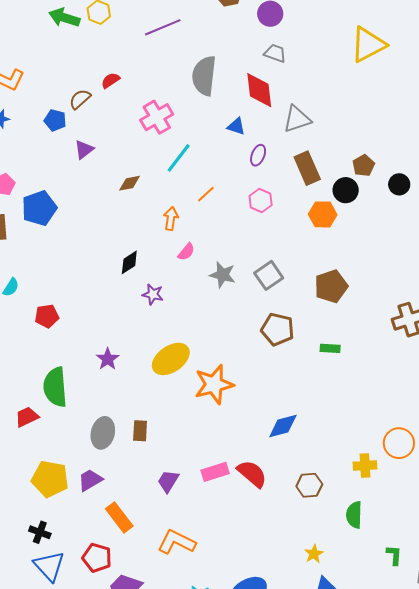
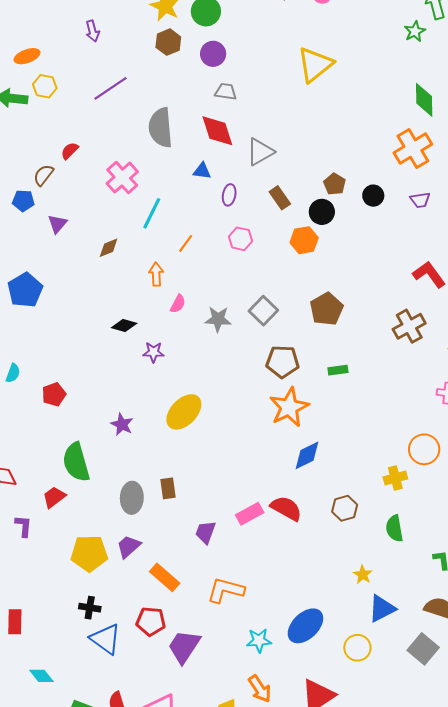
brown rectangle: (307, 168) -> (280, 198), size x0.7
black diamond: (129, 262) -> (124, 325), turned 60
orange star: (214, 384) -> (289, 407), moved

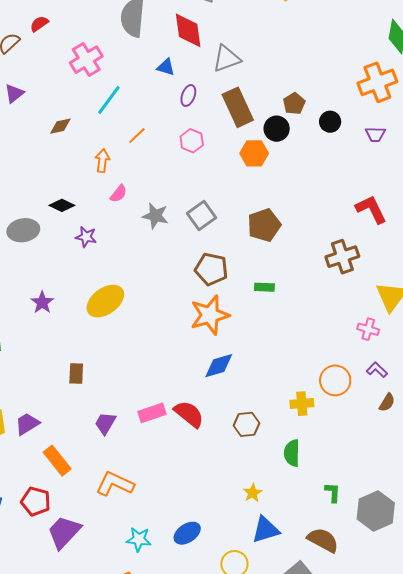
brown rectangle: (280, 198) -> (238, 107), size x1.6
gray ellipse: (132, 498) -> (23, 230), moved, turned 68
blue ellipse: (305, 626) -> (187, 533), size x0.7

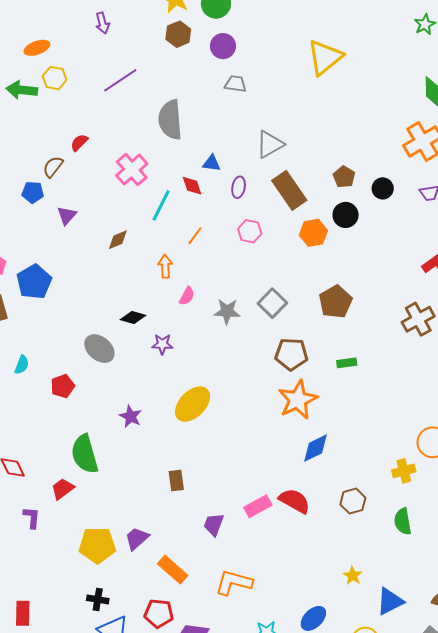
red diamond: (188, 30) -> (192, 186), moved, size x0.6
black circle: (277, 129) -> (346, 215), moved
gray ellipse: (23, 230) -> (99, 349), turned 60
yellow star: (253, 493) -> (353, 576), moved

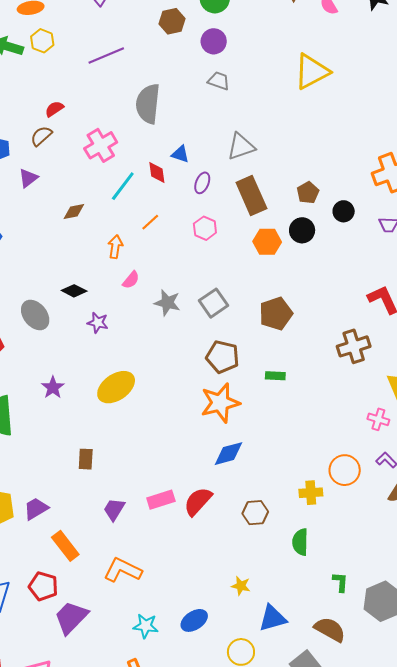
brown semicircle: (53, 167) -> (41, 136), moved
red semicircle: (295, 501) -> (198, 501), turned -88
yellow star: (353, 576) -> (241, 586), turned -30

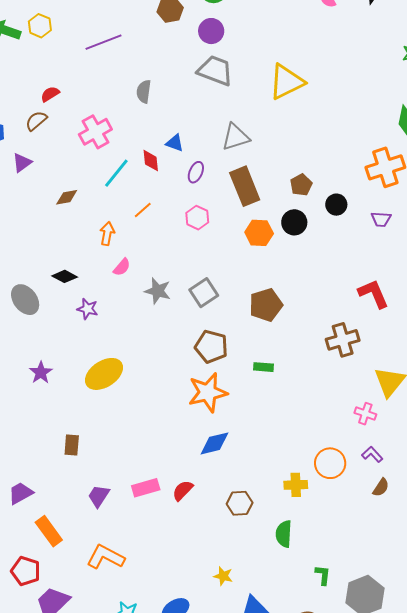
yellow triangle: (312, 72) -> (286, 82), moved
gray trapezoid: (219, 81) -> (215, 71), size x1.6
gray semicircle: (148, 104) -> (144, 91), size x0.6
red semicircle: (198, 501) -> (183, 490), size x0.7

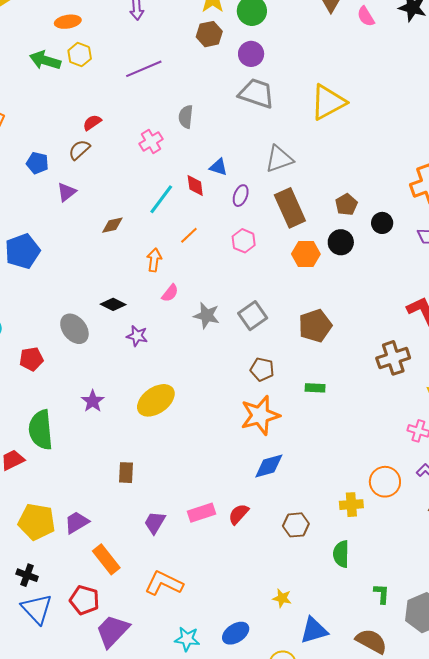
pink cross: (95, 132) -> (151, 141), moved, size x0.7
brown pentagon: (211, 347) -> (262, 369), size x0.7

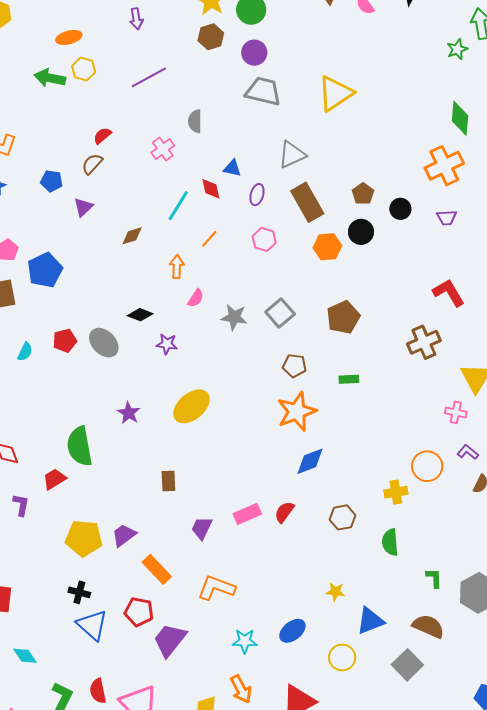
red pentagon: (31, 359) -> (65, 341), moved

